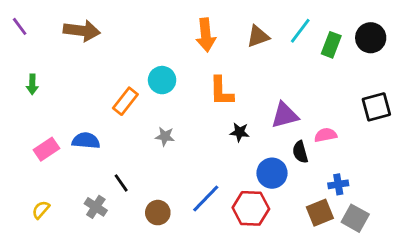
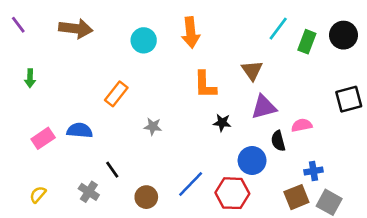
brown triangle: (258, 36) -> (252, 70), moved, turned -45
cyan circle: (162, 80) -> (144, 40), moved

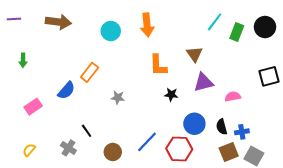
purple line: (18, 25) -> (14, 19), turned -56
blue semicircle: (80, 130) -> (66, 90), moved, turned 126
black semicircle: (278, 141) -> (222, 127), moved

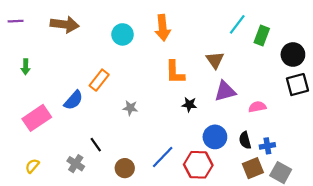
black circle: (265, 27) -> (293, 54), moved
pink rectangle: (33, 107) -> (37, 118), size x1.4

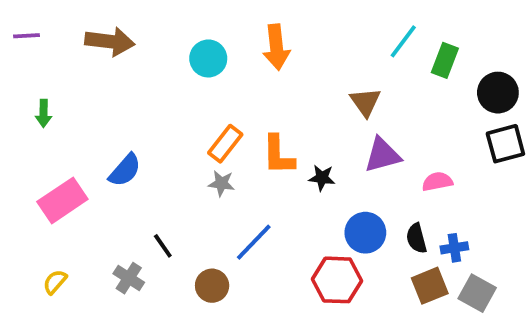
orange L-shape: (175, 72) -> (278, 155), moved
orange rectangle: (99, 80) -> (225, 144), moved
blue line: (163, 157) -> (254, 242), moved

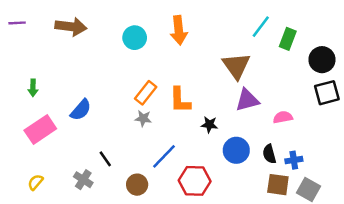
brown triangle: (365, 102) -> (236, 66), size x1.4
green arrow: (44, 113) -> (33, 88), moved
black star: (322, 178) -> (209, 125), moved
red hexagon: (337, 280) -> (195, 181), moved
brown square: (430, 286) -> (278, 185), turned 30

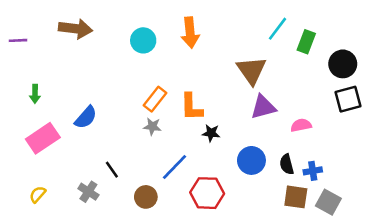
purple line: (17, 23) -> (18, 40), moved
black star: (209, 125) -> (211, 133), moved

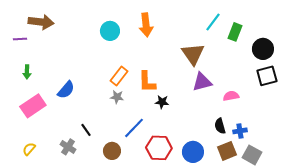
brown arrow: (75, 29) -> (41, 22), moved
purple line: (18, 40) -> (20, 39), moved
blue circle: (251, 160) -> (193, 152), moved
brown square: (296, 197) -> (227, 151), turned -30

